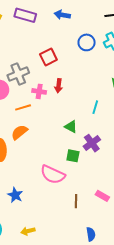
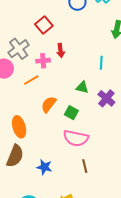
orange semicircle: (19, 132) -> (49, 104), moved
green square: (73, 156) -> (71, 113), moved, turned 32
brown line: (76, 201) -> (85, 166), moved

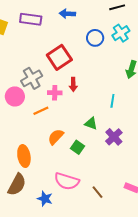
red square: (44, 25) -> (59, 57), size x1.4
pink semicircle: (76, 138) -> (67, 181), moved
brown line: (85, 166) -> (98, 192), moved, turned -32

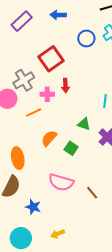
purple rectangle: (31, 19) -> (22, 21), turned -50
blue star: (45, 199) -> (33, 207), moved

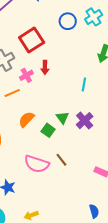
pink cross: (47, 94) -> (26, 75), turned -32
green triangle: (84, 124) -> (62, 118), moved, turned 32
brown line: (92, 193) -> (61, 160), moved

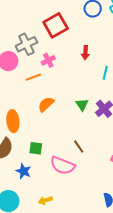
red arrow: (45, 67) -> (85, 53), moved
green square: (48, 130) -> (36, 148), moved, turned -32
pink semicircle: (37, 164) -> (63, 165), moved

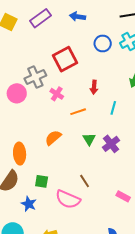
pink cross: (48, 60) -> (57, 94), turned -32
orange line: (33, 77) -> (78, 112), moved

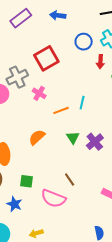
red arrow: (94, 87) -> (100, 62), moved
cyan line: (113, 108) -> (82, 103), moved

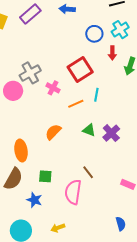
red square: (46, 58) -> (80, 70), moved
green triangle: (73, 138) -> (89, 130), turned -32
pink semicircle: (53, 198) -> (73, 192), turned 80

